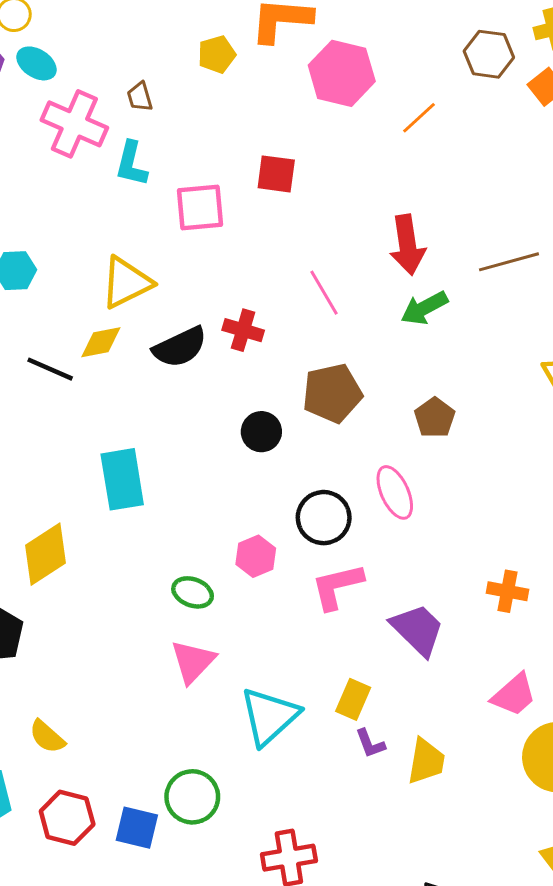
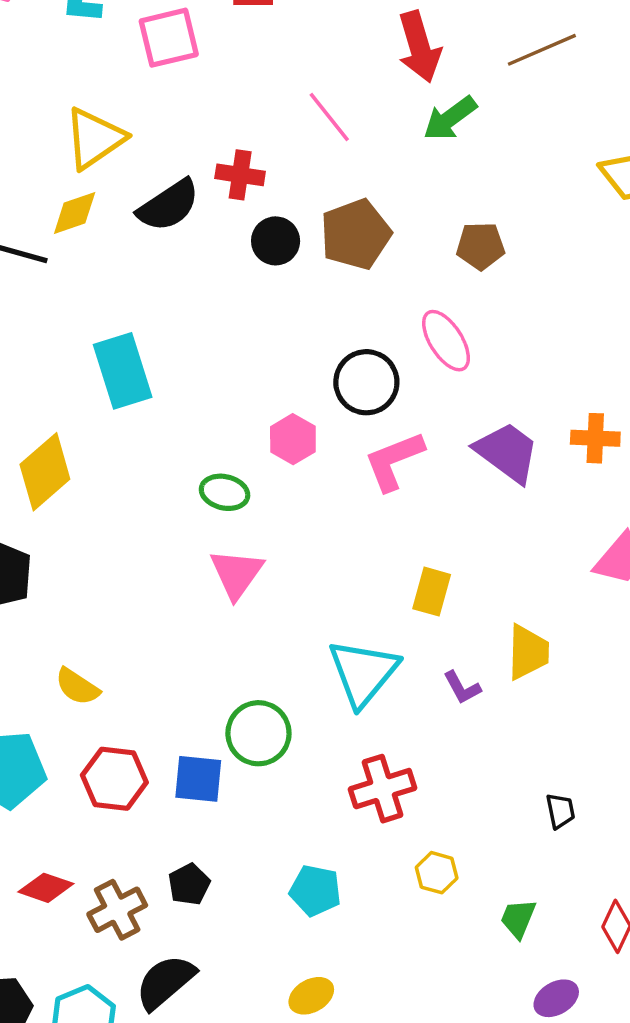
brown pentagon: (435, 418) -> (480, 246), turned -30
black circle: (261, 432) -> (276, 241), moved
purple trapezoid: (418, 630) -> (507, 452), moved
cyan triangle: (269, 716) -> (363, 673), moved
purple L-shape: (370, 744) -> (462, 688), moved

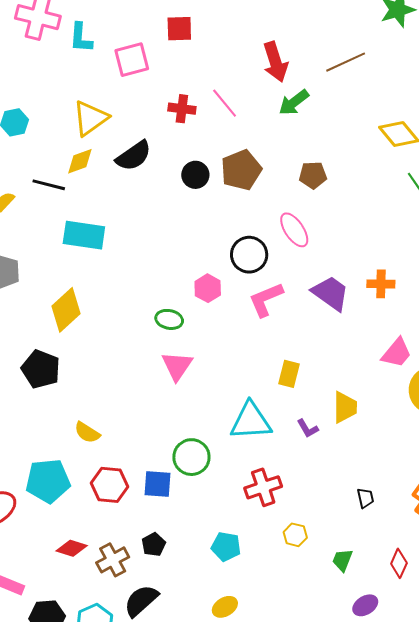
red cross: (240, 175) -> (182, 109), moved
cyan rectangle: (123, 371) -> (84, 235), moved, turned -63
cyan triangle: (363, 673) -> (251, 421), turned 48

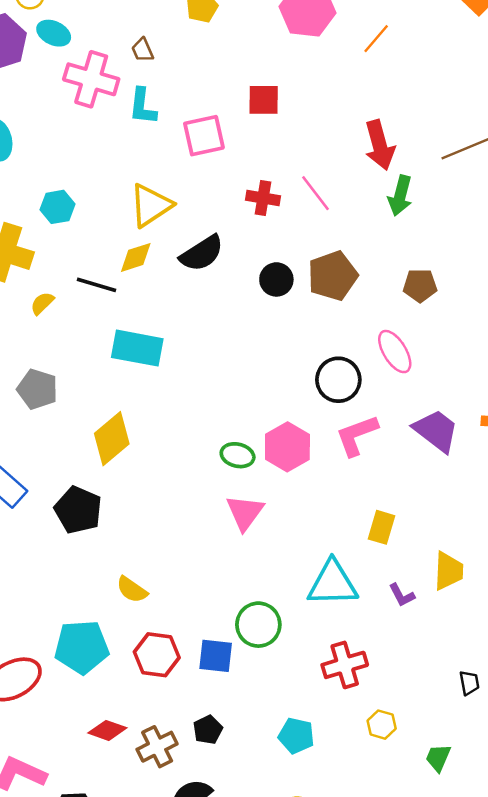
green arrow: (294, 102) -> (400, 196), turned -40
pink hexagon: (208, 288) -> (287, 447), moved, size x1.4

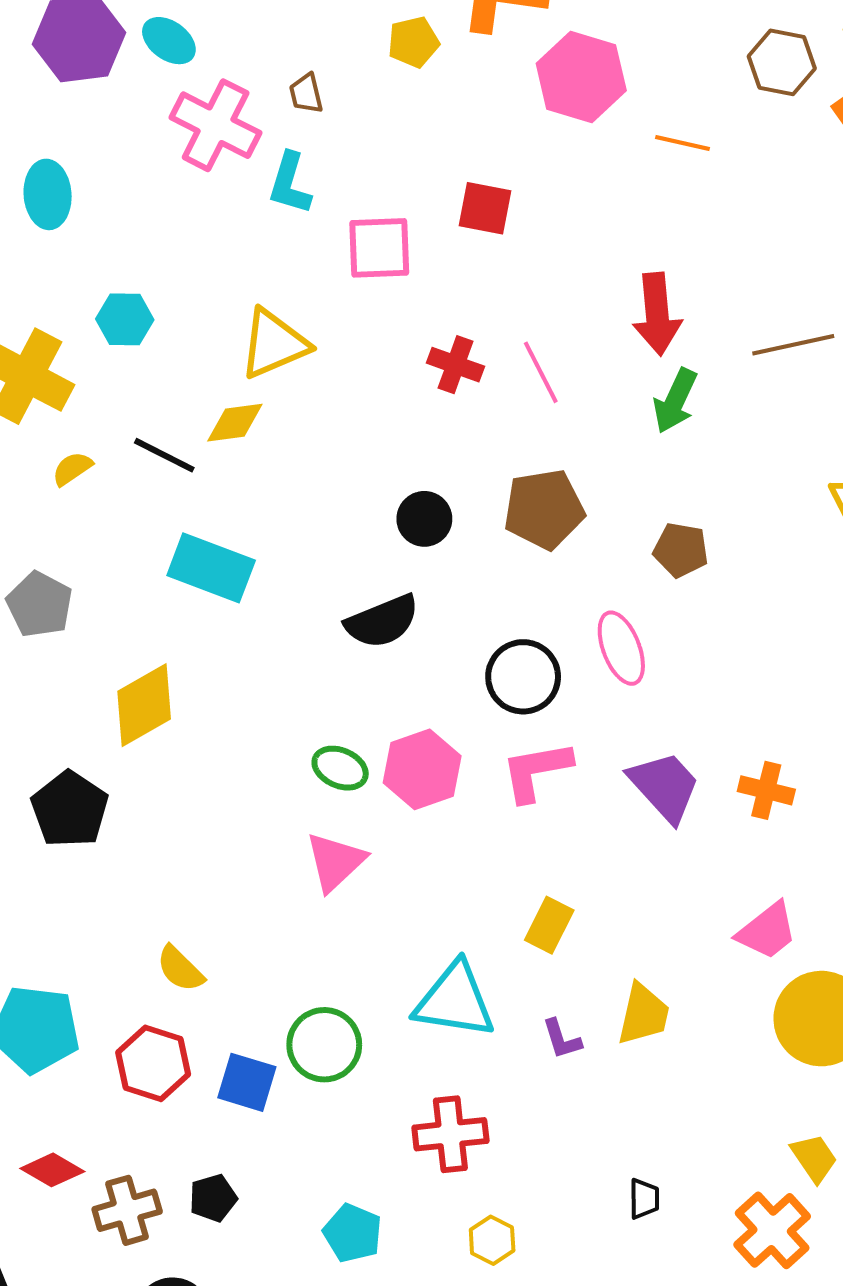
orange line: (376, 39) -> (682, 143), turned 52
black semicircle: (202, 253) -> (382, 621), moved
black circle: (276, 279) -> (424, 519), moved
yellow semicircle: (132, 590) -> (180, 969), moved

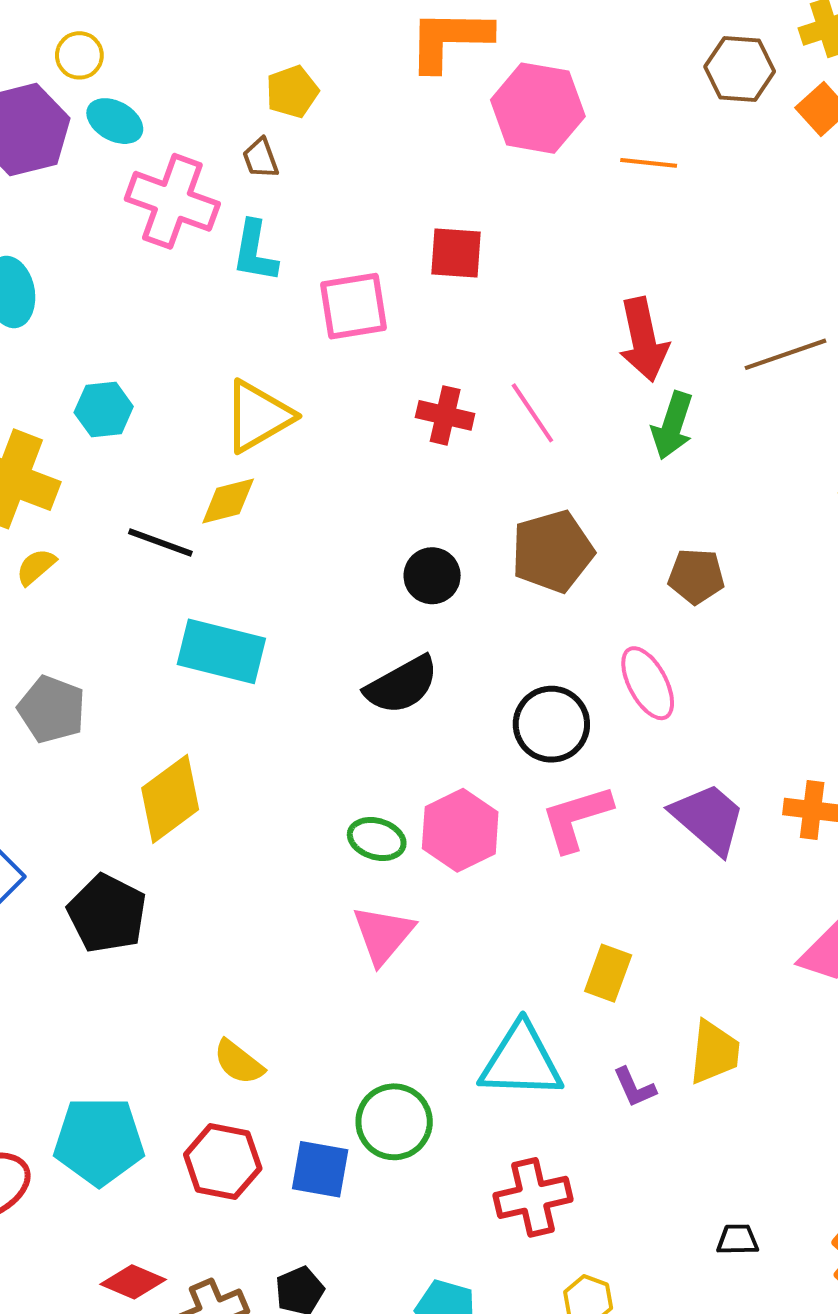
yellow pentagon: (413, 42) -> (292, 92), moved
yellow semicircle: (72, 469) -> (36, 567), moved
black trapezoid: (644, 1199) -> (738, 1240), turned -84

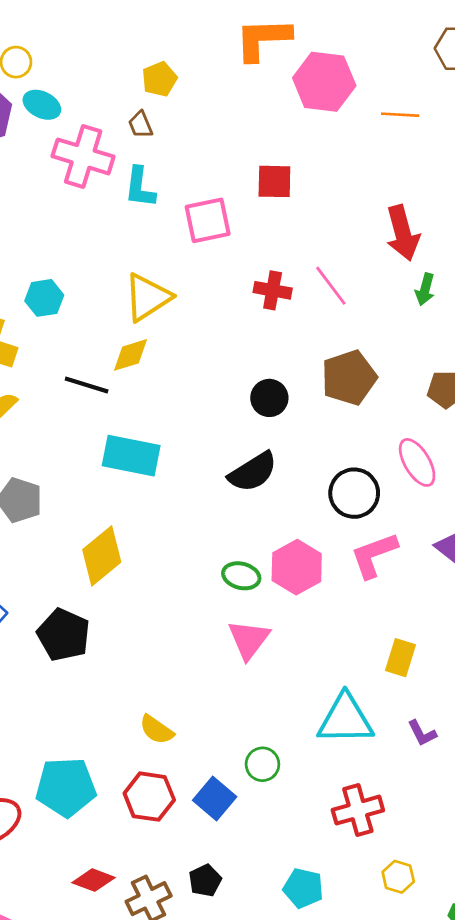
green arrow: (672, 425) -> (425, 289), size x0.7
green circle: (394, 1122) -> (262, 764), size x0.7
blue square: (320, 1169) -> (215, 799), turned 33

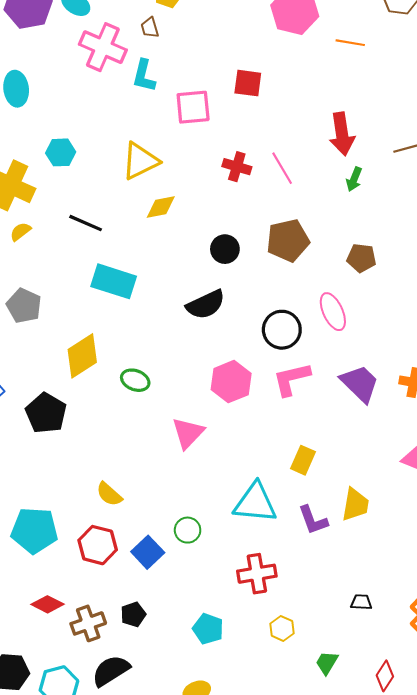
yellow diamond: (130, 355) -> (161, 207), moved
green ellipse: (241, 576) -> (135, 380), moved
purple L-shape: (422, 733) -> (313, 520), size x1.4

